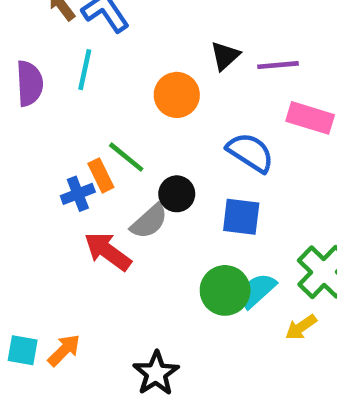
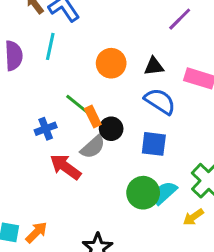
black triangle: (225, 56) -> (154, 66), moved, turned 35
purple line: (278, 65) -> (180, 19), moved, turned -40
orange rectangle: (101, 175) -> (93, 117), moved

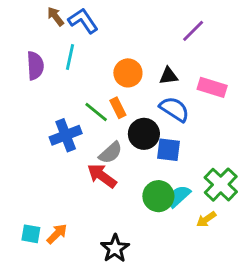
orange rectangle: (93, 117) -> (118, 108), moved
blue cross: (46, 129) -> (66, 135), size x1.5
black circle: (111, 129) -> (144, 134), moved, size x1.4
red arrow: (65, 167) -> (102, 176), moved

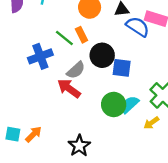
blue semicircle: (174, 109) -> (138, 27), moved

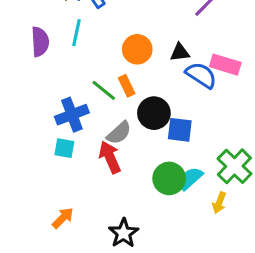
red arrow: (69, 88) -> (110, 157), turned 30
yellow arrow: (151, 123) -> (219, 203), turned -35
cyan square: (13, 134) -> (64, 148), moved

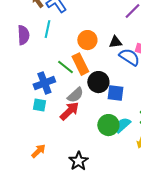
orange rectangle: (127, 86) -> (80, 64), size x1.5
red arrow: (110, 157) -> (69, 111), turned 70

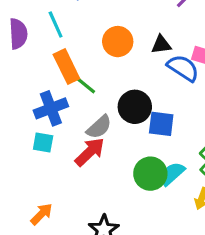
cyan line: (47, 29) -> (56, 24), turned -36
orange rectangle: (80, 64) -> (66, 66), moved

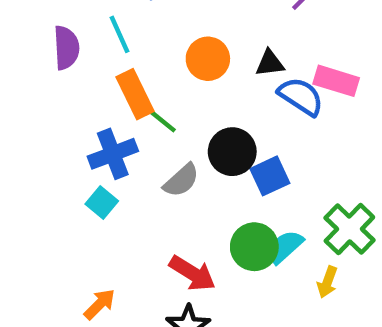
blue square: (161, 124) -> (270, 176), turned -32
cyan square: (43, 143) -> (102, 202), turned 30
red arrow: (90, 152) -> (192, 273), moved, turned 76

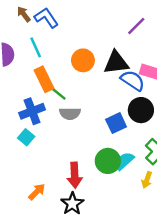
black triangle: (270, 63) -> (116, 63), size x1.6
black circle: (232, 152) -> (141, 110), moved
gray semicircle: (181, 180) -> (70, 114), moved, turned 42
red arrow: (192, 273) -> (75, 175), turned 55
orange arrow: (100, 304) -> (37, 192), moved

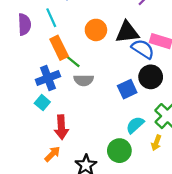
green circle: (108, 161) -> (119, 151), moved
red arrow: (75, 175) -> (61, 127), moved

